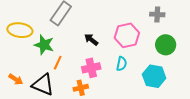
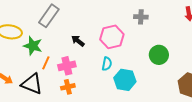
green circle: (166, 45) -> (159, 55), moved
pink cross: (91, 68) -> (67, 66), moved
cyan hexagon: (154, 76) -> (125, 80), moved

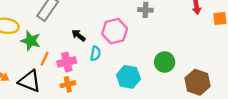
green circle: (159, 55) -> (165, 62), moved
cyan semicircle: (107, 64) -> (95, 53), moved

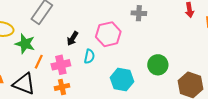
black arrow: (78, 35) -> (72, 38), turned -96

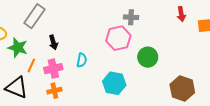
pink hexagon: (108, 34) -> (118, 38), moved
black arrow: (72, 38) -> (53, 42), moved, turned -48
green circle: (158, 65) -> (148, 57), moved

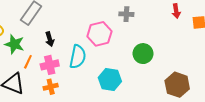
pink hexagon: (118, 38) -> (99, 34), moved
cyan semicircle: (82, 60) -> (78, 57), size x1.6

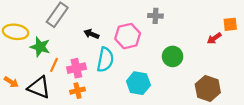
red arrow: (176, 11) -> (214, 38), moved, turned 64
black arrow: (50, 39) -> (91, 34), moved, turned 128

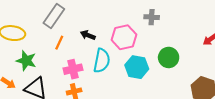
green star: (40, 47) -> (26, 61), moved
orange line: (54, 65) -> (59, 43), moved
cyan hexagon: (138, 83) -> (137, 67), moved

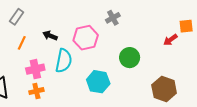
gray rectangle: (54, 16) -> (17, 17), size x0.7
gray cross: (152, 17) -> (113, 18), turned -32
cyan hexagon: (137, 67) -> (98, 82), moved

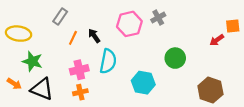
black arrow: (50, 36) -> (94, 36), turned 32
pink hexagon: (86, 38) -> (129, 24), moved
orange line: (22, 43) -> (73, 38), moved

